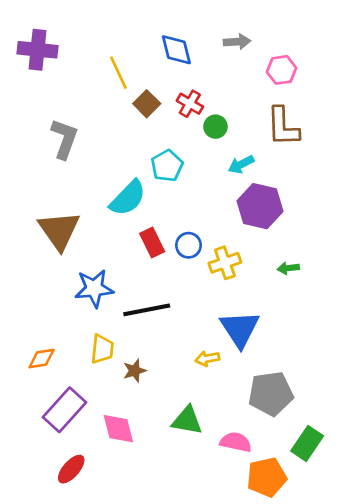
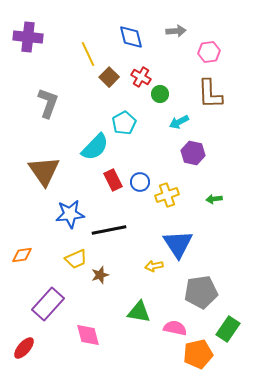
purple hexagon: (260, 206) -> (193, 153), size x0.7
yellow trapezoid: (102, 349) -> (76, 259), turned 60
orange diamond: (42, 359) -> (22, 255), moved
pink diamond: (118, 429) -> (88, 335), moved
red ellipse: (71, 469) -> (24, 348), moved

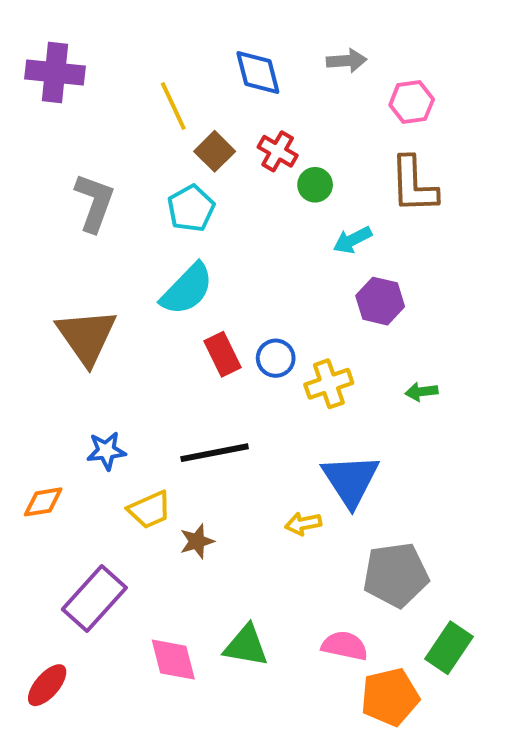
cyan pentagon: (124, 123) -> (191, 208), moved
blue star: (70, 214) -> (106, 451), moved, size x0.7
green triangle: (139, 312) -> (246, 646), moved

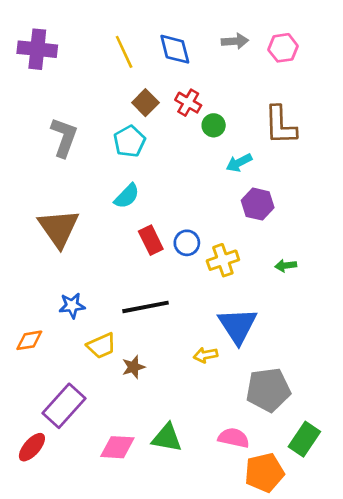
pink hexagon: (412, 102) -> (283, 48), moved
yellow line: (173, 106) -> (124, 52), moved
cyan semicircle: (187, 289) -> (127, 196), size x0.7
pink diamond: (173, 660) -> (117, 447), turned -72
red ellipse: (47, 685) -> (32, 447), moved

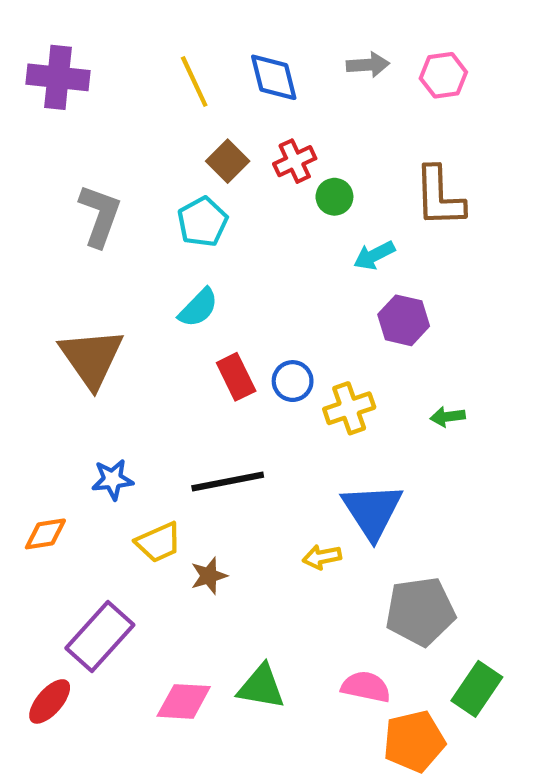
red cross: (188, 103) -> (295, 161), turned 35

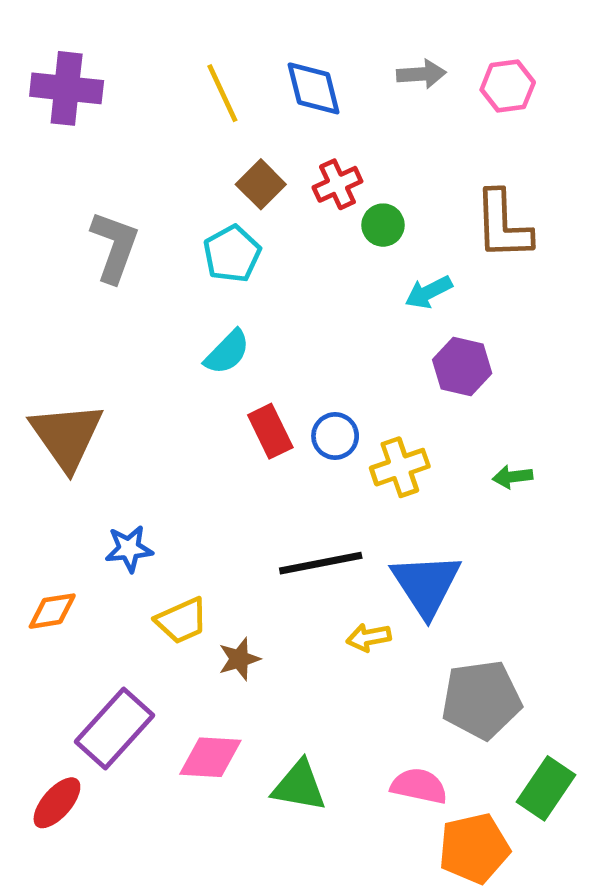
brown triangle: (92, 358) -> (67, 436), moved
black line: (228, 482) -> (321, 563), moved
pink diamond: (184, 701) -> (210, 757), moved

